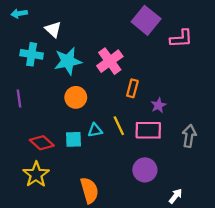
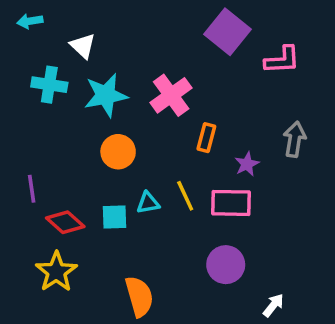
purple line: (19, 99) -> (32, 189), moved
gray arrow: (189, 136) -> (295, 139), moved

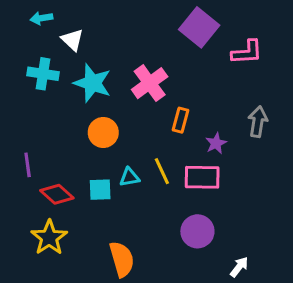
cyan arrow: (30, 21) -> (41, 18), moved
cyan star: (106, 95) -> (92, 83), turned 30

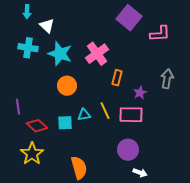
cyan arrow: (41, 18) -> (27, 12), turned -80
white arrow: (239, 267) -> (140, 173), moved, turned 72

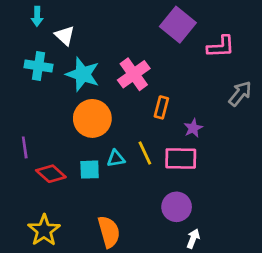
gray arrow: (167, 79) -> (240, 94), moved, turned 30
orange circle: (67, 86) -> (92, 118), size x1.4
yellow star: (32, 154) -> (44, 230), moved
white arrow: (140, 173) -> (193, 239), turned -88

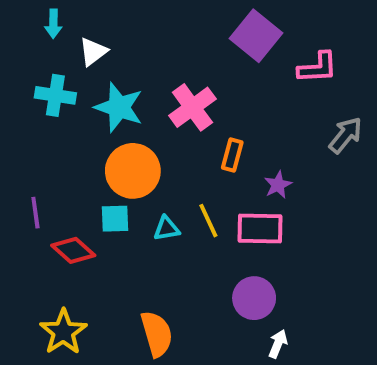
white triangle: (65, 36) -> (93, 52), turned 40
cyan square: (90, 170) -> (115, 219), moved

